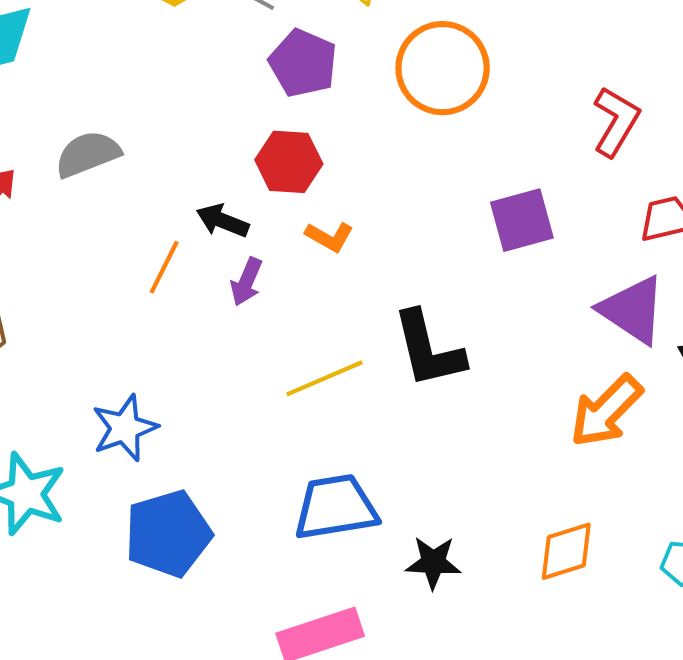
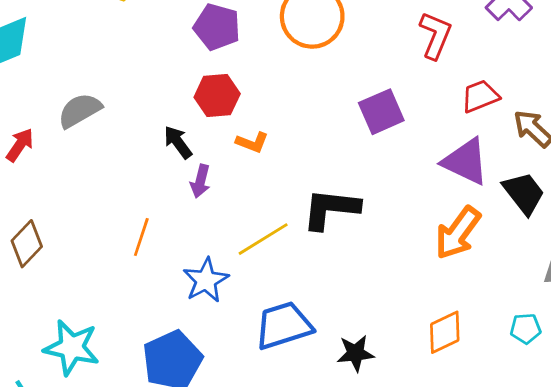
black arrow: (223, 221) -> (178, 142), turned 40
orange line: (164, 267) -> (141, 237), moved
black L-shape: (428, 349) -> (331, 209), turned 118
blue star: (125, 428) -> (206, 280), moved

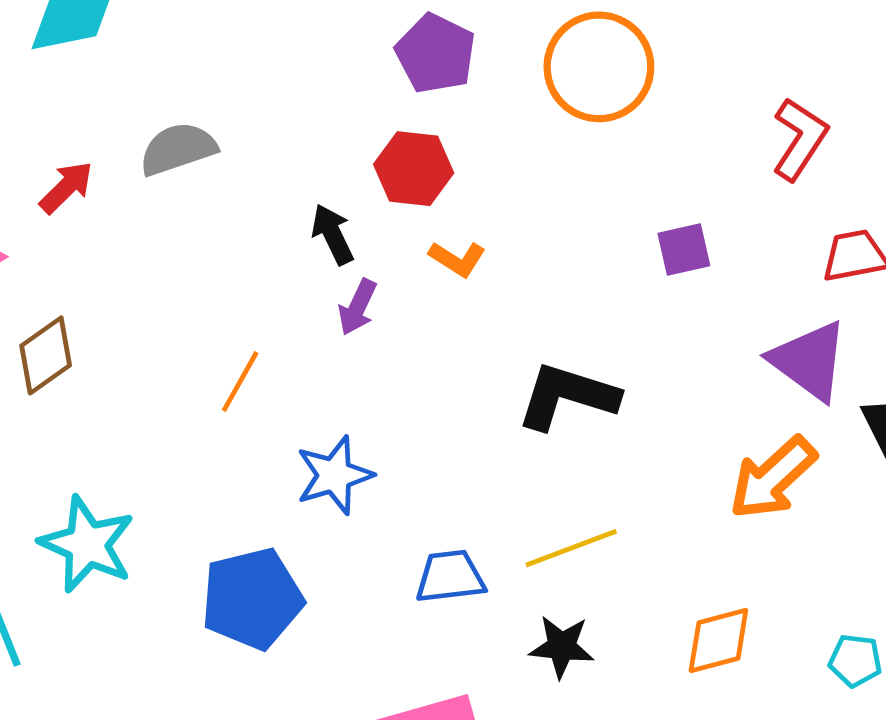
purple square: (381, 112) -> (684, 250), size x0.7
yellow line: (263, 239) -> (571, 548), moved
blue trapezoid: (284, 326) -> (450, 577), size x0.7

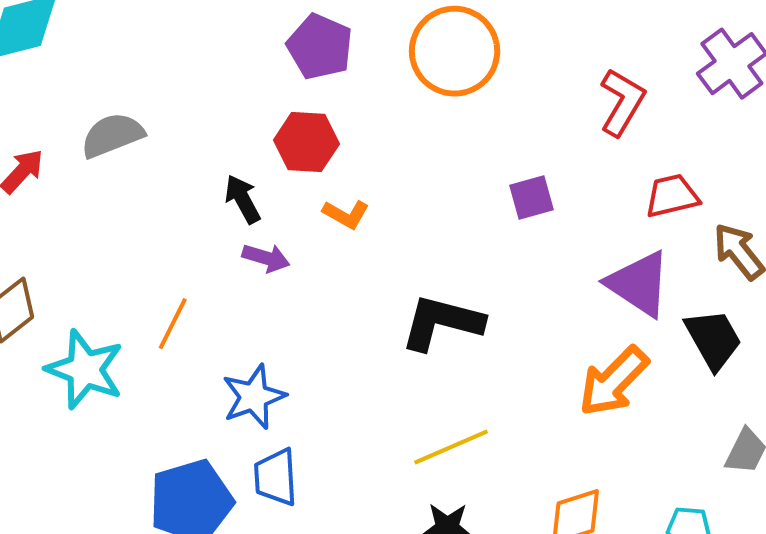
purple arrow: (357, 307) -> (266, 258), turned -96
cyan star: (87, 544) -> (85, 369), moved
blue trapezoid: (450, 577) -> (276, 477), moved, turned -84

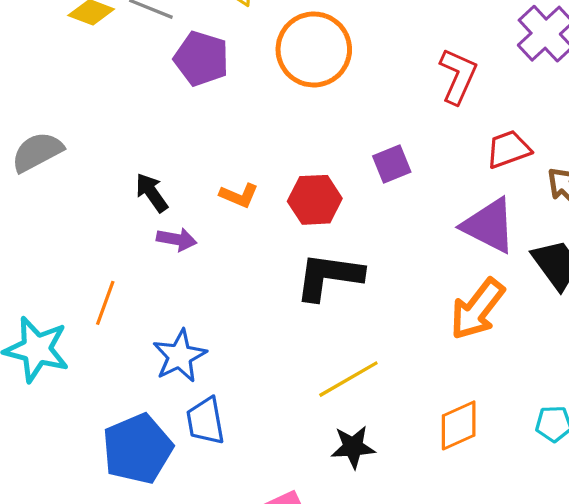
red hexagon: (306, 142) -> (315, 200), moved

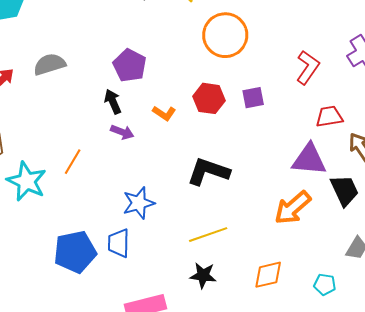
purple pentagon: (201, 59) -> (130, 65), moved
purple square: (392, 164) -> (253, 98), moved
red hexagon: (315, 200) -> (209, 98), moved
purple triangle: (489, 226) -> (309, 160), turned -33
blue star: (180, 356) -> (139, 203), moved

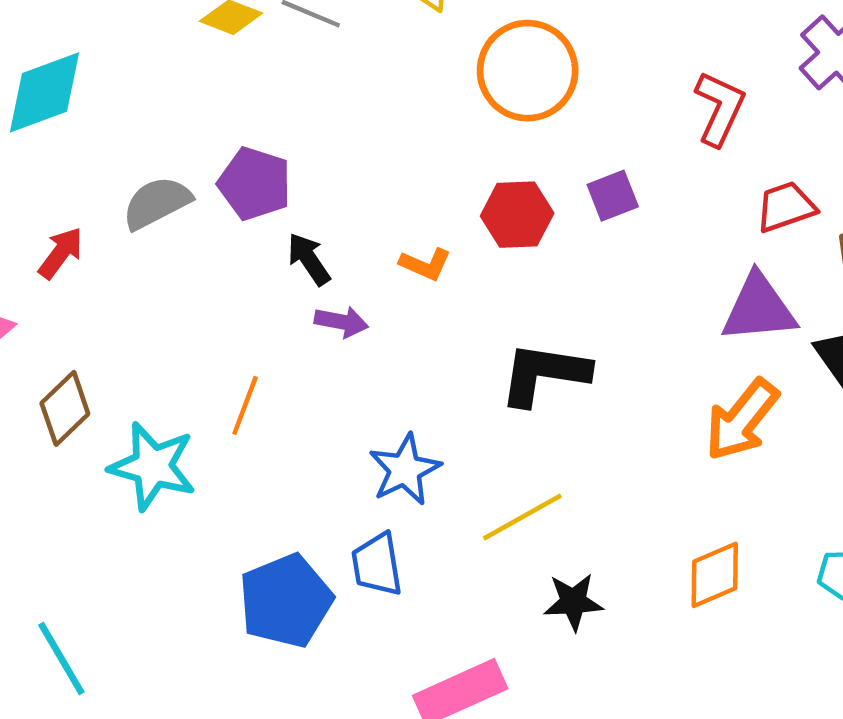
purple pentagon: (130, 65) -> (255, 184), moved
yellow line: (208, 235) -> (522, 517), moved

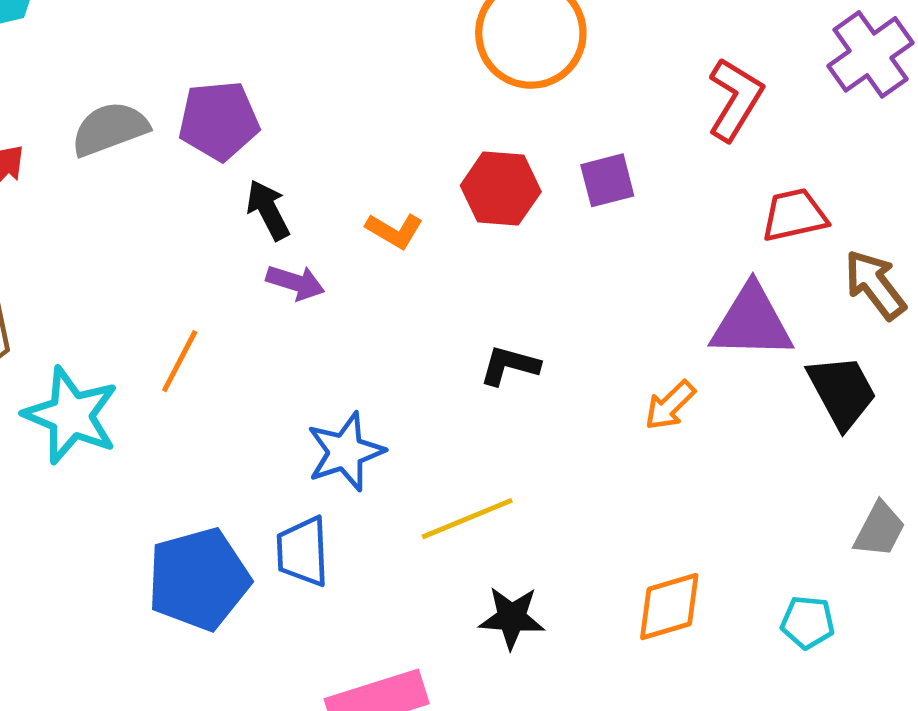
purple pentagon: (255, 184) -> (219, 121), turned -30
black L-shape: (544, 374) -> (510, 365), size x0.6
orange arrow: (742, 420) -> (670, 405), moved, size x0.6

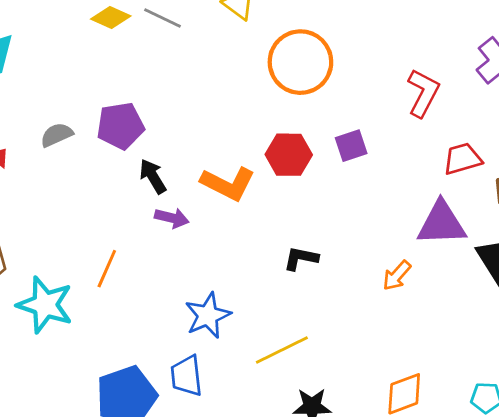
gray semicircle: (110, 129) -> (57, 135), size x0.7
orange L-shape: (394, 231) -> (228, 184), size x1.6

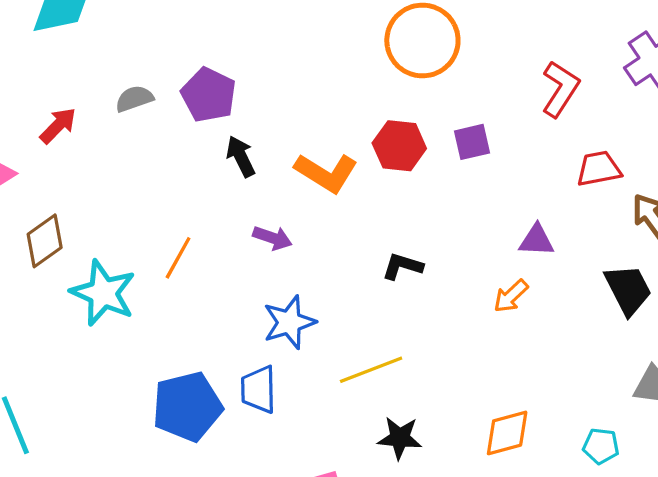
purple pentagon: (120, 126) -> (209, 95), turned 30
purple arrow: (172, 218) -> (272, 238), moved
purple triangle: (442, 223) -> (536, 240), moved, size x0.6

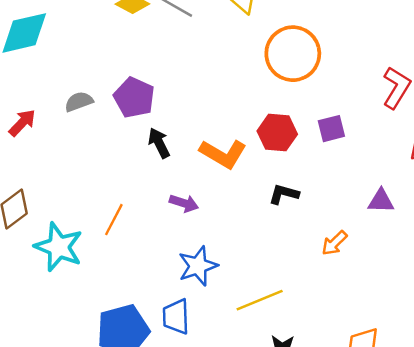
black L-shape: (402, 266) -> (284, 194), moved
orange arrow: (511, 296) -> (334, 243), moved

